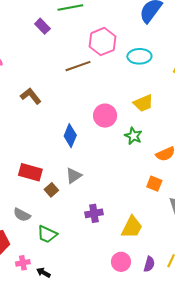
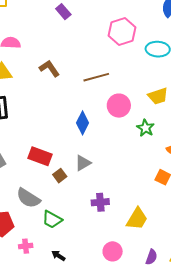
brown line: (78, 66) -> (96, 77), moved
brown L-shape: (31, 96) -> (49, 68), moved
gray semicircle: (22, 215) -> (28, 198), size x1.4
pink circle: (121, 262) -> (113, 251), moved
black arrow: (43, 273) -> (58, 256), moved

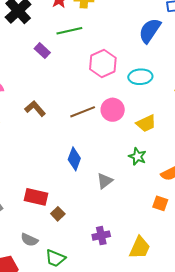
pink circle: (119, 106) -> (113, 110), moved
gray triangle: (83, 163) -> (105, 181), moved
gray semicircle: (28, 198) -> (29, 240), size x0.7

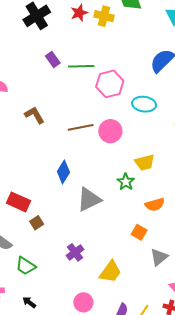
green line: (69, 31) -> (81, 66), moved
yellow trapezoid: (146, 123) -> (145, 162), moved
gray triangle: (105, 181) -> (89, 199), size x1.5
purple cross: (101, 236) -> (75, 252), turned -36

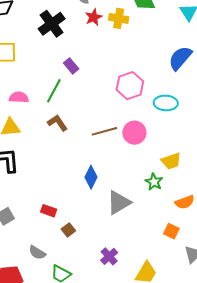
green line: (81, 66) -> (54, 91), moved, turned -55
red rectangle: (18, 202) -> (49, 211), size x0.7

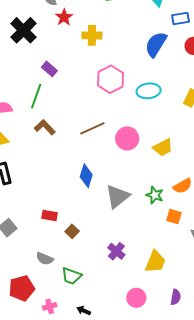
yellow cross: (119, 18) -> (92, 35), moved
pink circle: (134, 133) -> (127, 138), moved
green star: (154, 182) -> (155, 195), moved

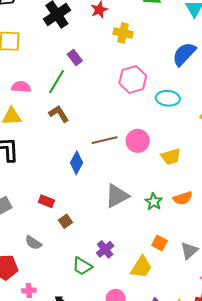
brown line: (92, 128) -> (105, 140), moved
blue diamond: (86, 176) -> (76, 163), moved
orange square: (174, 217) -> (159, 243), moved
green trapezoid: (71, 276) -> (82, 266), moved

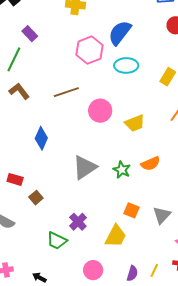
blue semicircle: (184, 54) -> (120, 33), moved
brown line: (105, 140) -> (66, 92), moved

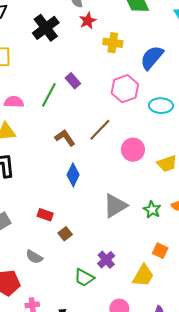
blue semicircle: (120, 33) -> (152, 58), moved
purple rectangle: (30, 34) -> (73, 81), moved
brown L-shape: (19, 91) -> (65, 138), moved
brown line: (66, 92) -> (100, 130), turned -30

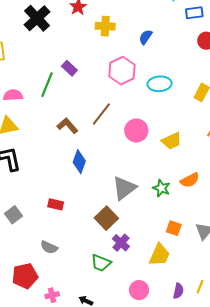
blue semicircle: (152, 58) -> (146, 37), size x0.6
brown square: (65, 234) -> (106, 218), moved, size x1.6

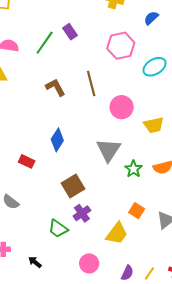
cyan ellipse: (160, 84) -> (155, 67), turned -40
brown line: (101, 114) -> (91, 83), turned -65
blue diamond: (79, 162) -> (57, 140), moved
gray triangle: (124, 188) -> (109, 150), moved, turned -32

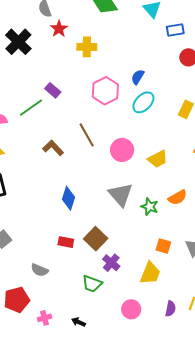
blue semicircle: (151, 18) -> (138, 77), moved
green line: (45, 43) -> (31, 108), turned 35
red rectangle: (27, 161) -> (66, 242), moved

